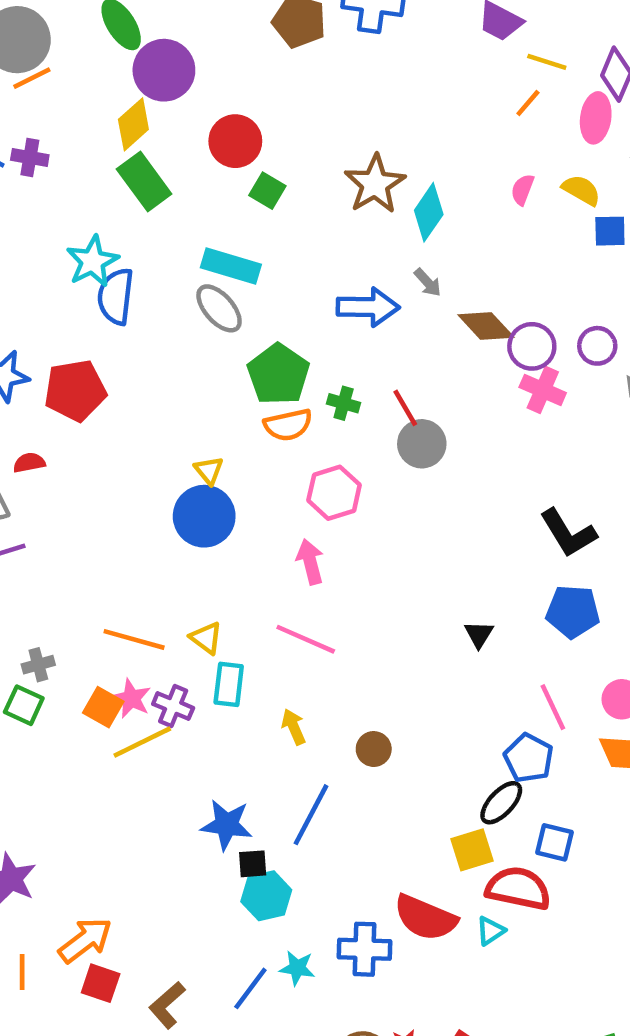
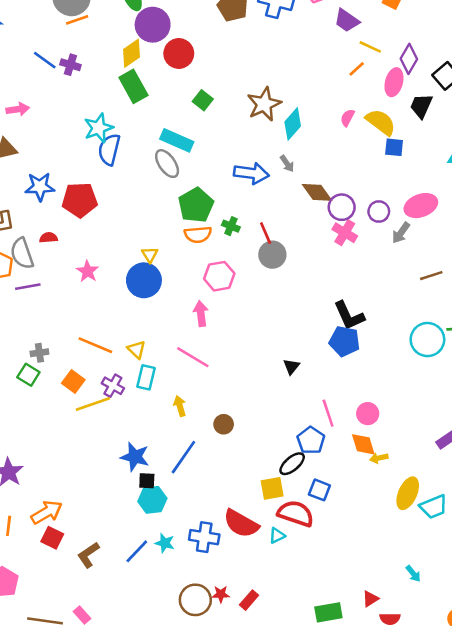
red circle: (235, 141) -> (179, 53), moved
yellow semicircle: (581, 190) -> (381, 122), size x1.4
blue pentagon: (573, 612) -> (344, 341), moved
pink star: (131, 699) -> (88, 271), moved

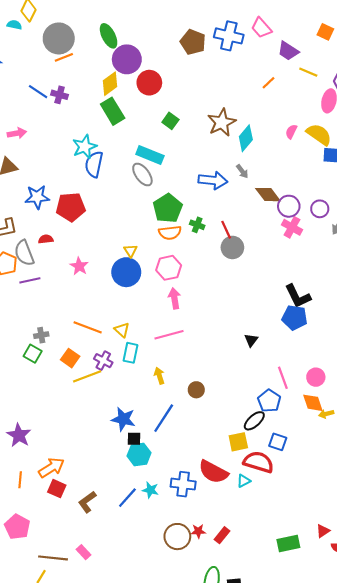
orange line: (357, 69) -> (268, 83), moved
pink hexagon: (219, 276) -> (169, 268), moved
pink line: (193, 357) -> (169, 335), turned -44

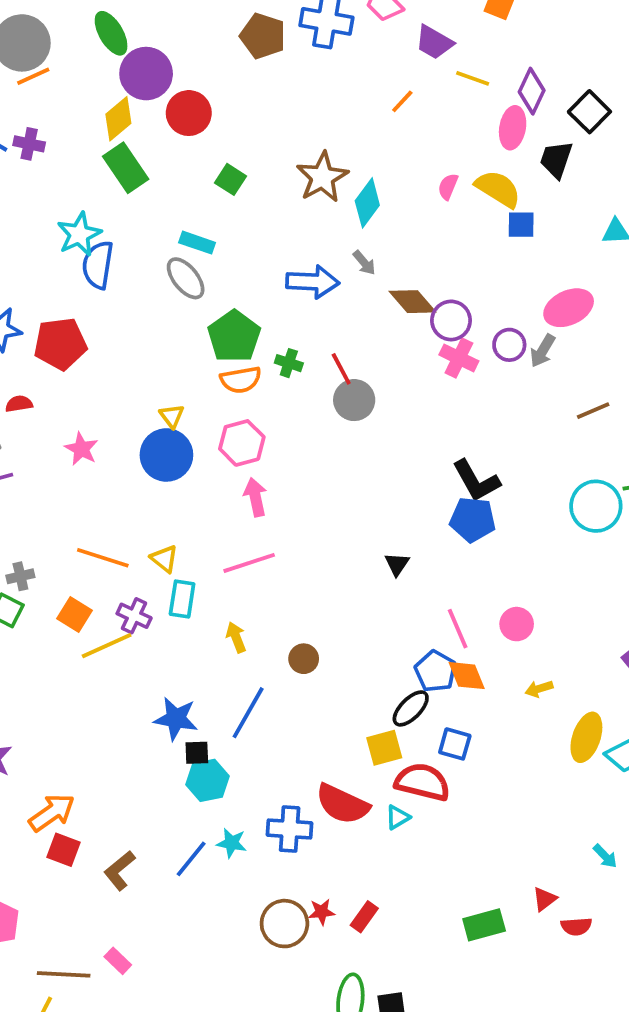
cyan rectangle: (150, 155) -> (197, 243), size x0.7
purple circle: (320, 209) -> (509, 345), moved
orange diamond: (313, 403) -> (467, 676), moved

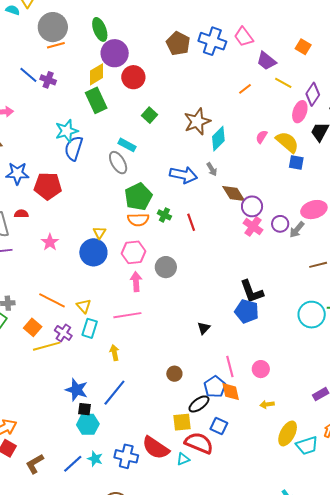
gray circle: (354, 400) -> (166, 267), moved
brown circle: (304, 659) -> (174, 374), moved

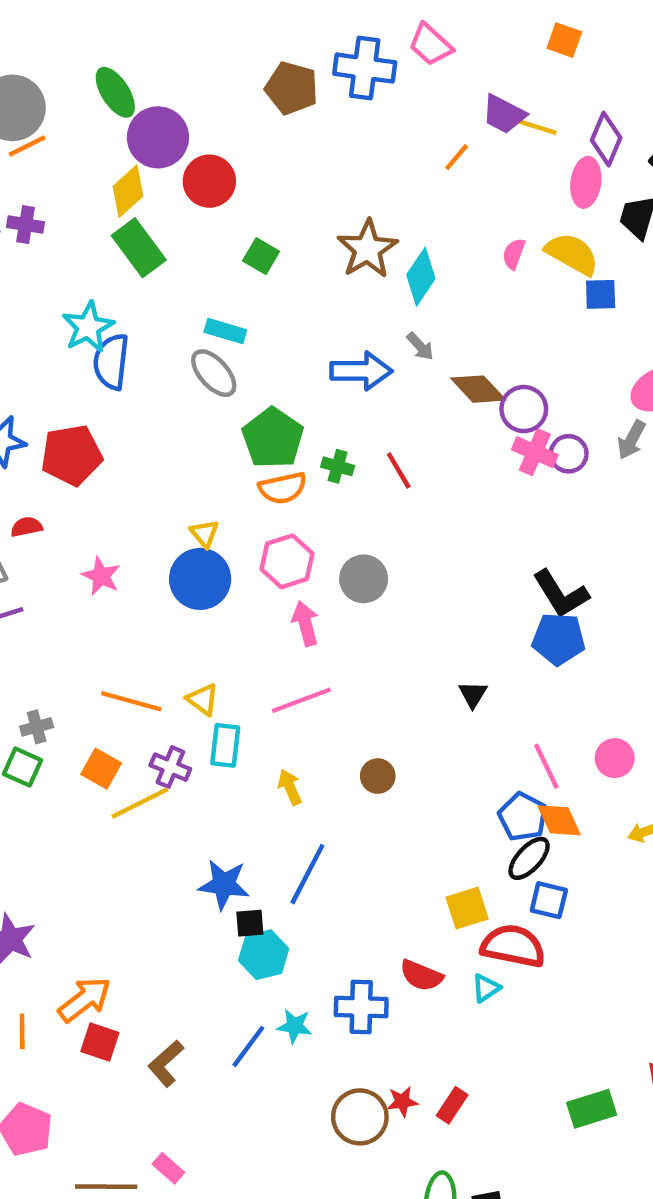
purple trapezoid: (266, 61) -> (504, 114), moved
purple circle: (280, 224) -> (569, 454), moved
brown circle: (174, 374) -> (378, 776), moved
black ellipse: (199, 404) -> (529, 858), moved
red semicircle: (156, 448) -> (421, 975), size x0.7

